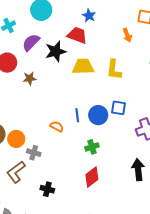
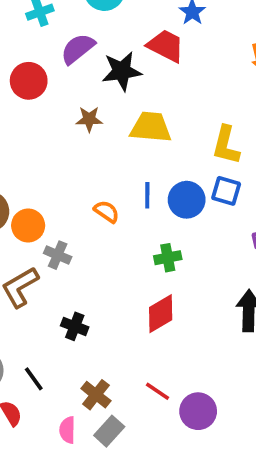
yellow trapezoid: (83, 66) -> (151, 127), moved
yellow L-shape: (114, 70) -> (226, 145), moved
brown star: (30, 78) -> (89, 119), moved

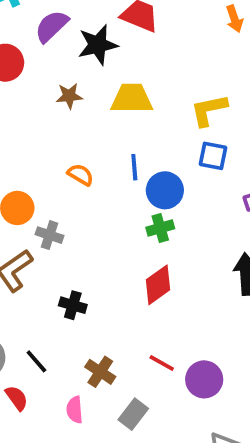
yellow L-shape: (226, 145) -> (209, 110), turned 69
blue circle: (187, 200) -> (165, 190), moved
orange semicircle: (107, 212) -> (81, 175), moved
gray rectangle: (109, 431) -> (133, 414), moved

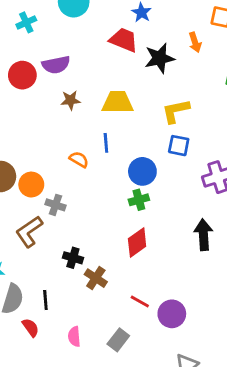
purple semicircle: (52, 26) -> (56, 65), moved, turned -148
black star: (98, 45) -> (160, 58), moved
blue line: (134, 167) -> (106, 143), moved
black line: (36, 361) -> (45, 300), turned 36
brown cross: (100, 372) -> (96, 278), moved

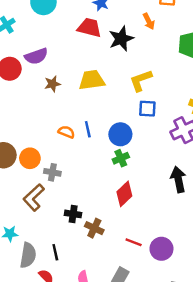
blue line: (106, 143) -> (88, 129), moved

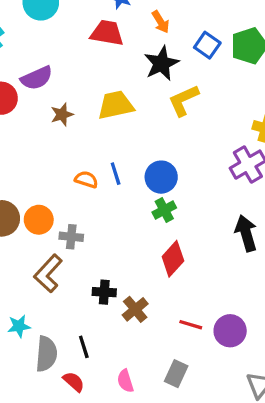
orange arrow: (149, 21) -> (160, 22), moved
black star: (121, 39) -> (161, 63), moved
blue square: (147, 109) -> (207, 45), moved, turned 36
brown cross: (94, 228) -> (135, 309), turned 30

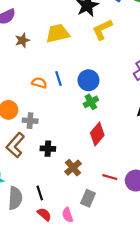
black cross: (104, 292) -> (48, 149), moved
gray rectangle: (176, 374) -> (88, 198), moved
red semicircle: (74, 382) -> (44, 214), moved

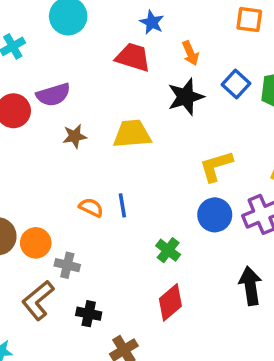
yellow L-shape: (102, 29) -> (216, 166), moved
blue circle: (88, 80) -> (215, 215), moved
green cross: (91, 102) -> (168, 250), turned -32

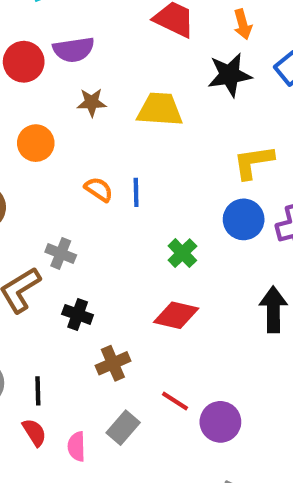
orange circle: (36, 243) -> (36, 143), moved
red diamond: (170, 302) -> (176, 315), turned 45

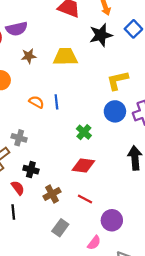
red line: (175, 401) -> (85, 199), moved
red semicircle: (34, 432) -> (18, 188), moved
pink semicircle: (77, 446) -> (94, 243), moved, turned -136

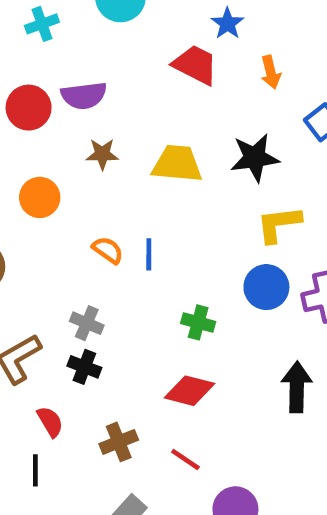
black star: (101, 35) -> (255, 158), moved
green cross: (84, 132) -> (198, 322), turned -32
gray cross: (19, 138) -> (87, 323), moved
black cross: (31, 170) -> (84, 367), moved

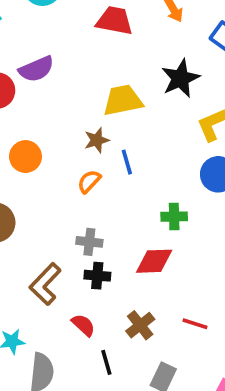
brown star: (102, 154) -> (97, 140), moved
orange semicircle: (108, 250) -> (89, 181), turned -65
blue line: (149, 254) -> (127, 162), moved
red diamond: (190, 391) -> (154, 261), moved
black line: (35, 470) -> (106, 362), moved

